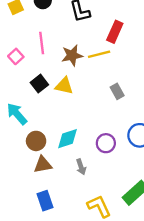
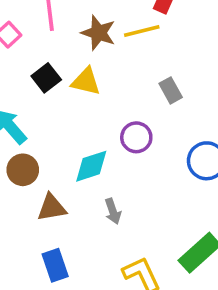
brown star: (72, 55) -> (98, 33), turned 30
brown circle: (36, 141) -> (23, 170), moved
purple circle: (106, 143) -> (136, 137), moved

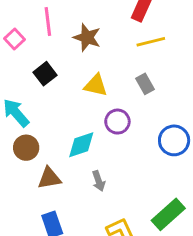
yellow line: (142, 31) -> (151, 42), moved
yellow triangle: (86, 81) -> (96, 85), moved

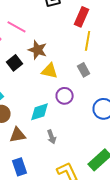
pink line: (48, 22) -> (17, 27), turned -54
brown star: (87, 37) -> (38, 50), moved
yellow line: (151, 42) -> (88, 41), turned -66

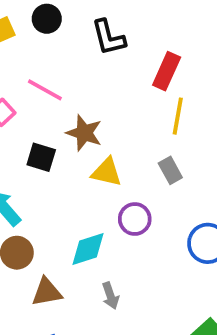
black square: (15, 63) -> (41, 157), turned -35

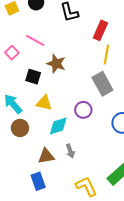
gray rectangle: (170, 170) -> (102, 84), size x1.6
yellow triangle: (107, 172) -> (44, 103), moved
brown triangle: (47, 292) -> (46, 156), moved

